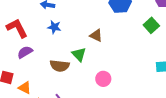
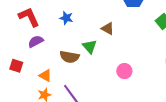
pink circle: (103, 79) -> (124, 71), moved
orange triangle: (25, 88) -> (45, 76), moved

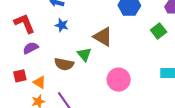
brown triangle: (108, 29) -> (103, 37), size x1.5
red square: (16, 66) -> (20, 76), moved, turned -32
pink circle: (124, 71) -> (119, 80), size x1.5

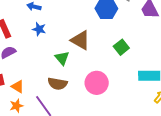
green square: (159, 31) -> (121, 47), moved
brown semicircle: (64, 64) -> (58, 84), moved

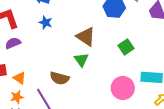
green triangle: (62, 58) -> (81, 60), moved
pink circle: (97, 83) -> (123, 88), moved

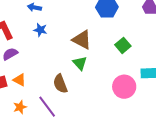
orange triangle: (20, 78) -> (19, 80), moved
brown semicircle: (60, 78) -> (60, 84), turned 60

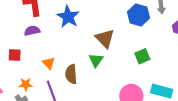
blue star: (40, 30) -> (68, 17), size x1.6
orange triangle: (19, 80) -> (49, 63), moved

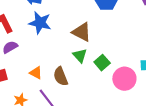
green square: (142, 56) -> (102, 63), moved

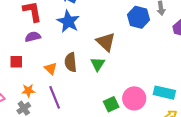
green square: (102, 63) -> (111, 104), moved
brown semicircle: (61, 76) -> (71, 62), moved

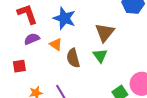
brown triangle: (106, 42) -> (105, 32), turned 35
orange triangle: (51, 69) -> (56, 44), moved

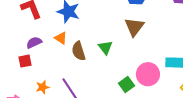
brown triangle: (105, 32) -> (134, 27), moved
purple semicircle: (32, 39) -> (34, 43), moved

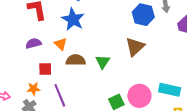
brown semicircle: (79, 51) -> (76, 60), turned 96
red square: (25, 61) -> (45, 69), moved

